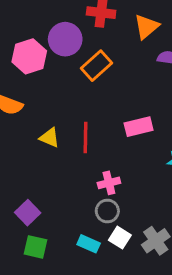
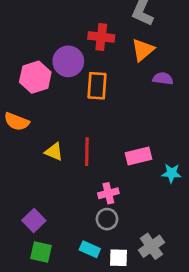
orange rectangle: (96, 66) -> (97, 86), turned -44
pink rectangle: (139, 127) -> (139, 156), moved
white square: (120, 238) -> (118, 258), moved, turned -30

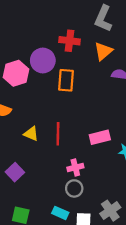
purple square: (34, 220) -> (15, 172), moved

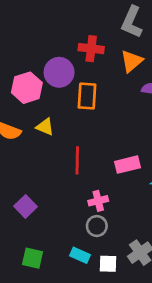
yellow triangle: (31, 134) -> (45, 127), moved

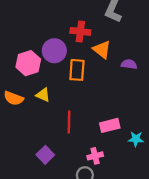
orange triangle: (132, 61) -> (102, 50), moved, turned -42
pink cross: (98, 201) -> (95, 156), moved
purple square: (26, 206) -> (45, 155), moved

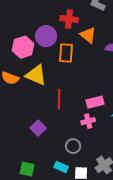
yellow triangle: (43, 95) -> (36, 75), size x1.6
pink cross: (95, 156) -> (88, 121), moved

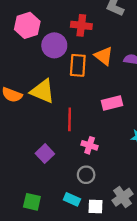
orange triangle: (88, 35) -> (104, 56), moved
pink hexagon: (23, 47) -> (27, 25), moved
pink rectangle: (95, 102) -> (112, 103), moved
pink cross: (88, 121) -> (90, 145), moved, turned 32

